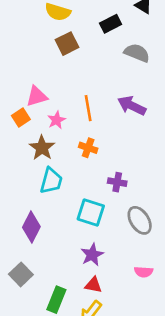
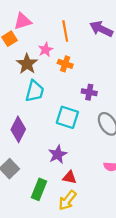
pink star: (56, 120) -> (46, 50), moved
purple star: (92, 255) -> (58, 154), moved

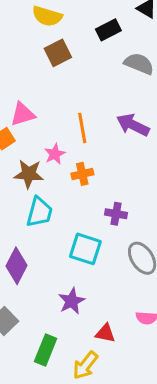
brown star: (27, 64) -> (29, 174), turned -30
orange cross: (65, 64) -> (82, 174), turned -32
red triangle: (70, 177) -> (105, 333), moved

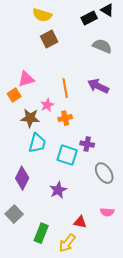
black rectangle: (108, 30) -> (89, 18), moved
cyan square: (85, 249) -> (67, 155), moved
purple star: (72, 301) -> (58, 190), moved

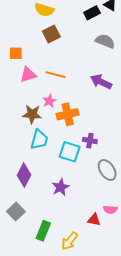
orange line: (65, 88) -> (55, 75), moved, turned -66
orange square: (14, 95) -> (16, 53), moved, turned 32
orange cross: (65, 118) -> (68, 114), size x1.5
red triangle: (80, 222) -> (94, 220), moved

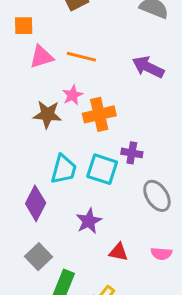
cyan trapezoid: (39, 140) -> (64, 169), moved
gray square: (16, 212) -> (38, 257), moved
red triangle: (94, 220) -> (118, 252), moved

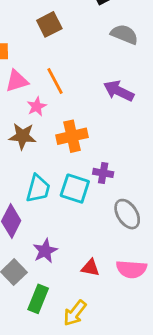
orange line: (81, 57) -> (55, 81), turned 48
pink star: (73, 95) -> (37, 106), moved
purple star: (89, 221) -> (45, 251), moved
pink semicircle: (161, 254) -> (131, 269), size x1.5

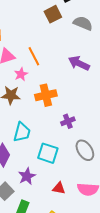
brown square: (49, 24) -> (53, 14), moved
purple cross: (103, 173) -> (68, 121), turned -32
cyan square: (75, 189) -> (48, 153), moved

